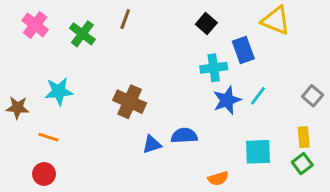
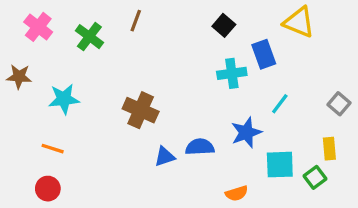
blue star: (227, 100) -> (246, 133), moved
brown star: (17, 108) -> (19, 77), moved
green square: (302, 164) -> (315, 177), moved

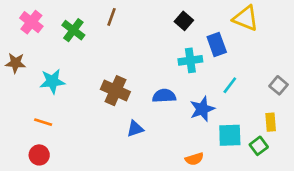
blue semicircle: (200, 147) -> (164, 96), moved

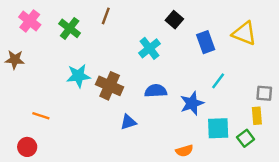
yellow triangle: (246, 18) -> (244, 33), moved
cyan cross: (190, 60) -> (149, 48), moved, turned -30
cyan star: (52, 81) -> (78, 76), moved
gray square: (278, 85) -> (264, 93), moved, turned -35
red circle: (39, 155) -> (27, 147), moved

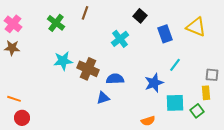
pink cross: (30, 21) -> (13, 24), moved
blue semicircle: (156, 91) -> (115, 79), moved
orange line: (41, 116) -> (14, 99), moved

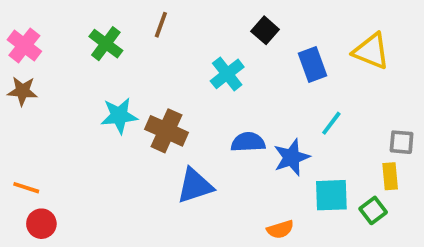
blue semicircle: (115, 79) -> (248, 142), moved
blue triangle: (103, 98) -> (195, 186), size x1.5

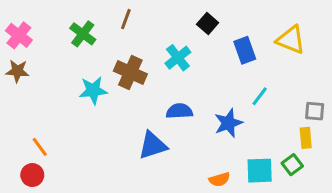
brown cross: (167, 131) -> (130, 73), moved
blue semicircle: (248, 142) -> (179, 111), moved
orange line: (26, 188) -> (40, 147), moved, turned 36
cyan square: (331, 195) -> (260, 171), moved

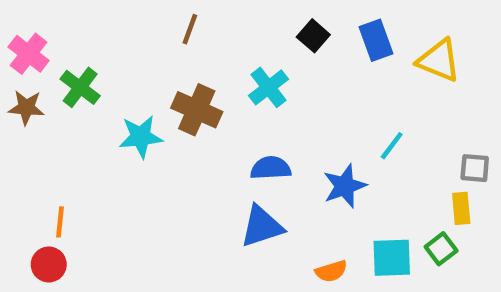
green cross: (83, 34) -> (80, 87), moved
blue rectangle: (245, 50) -> (376, 40), moved
blue triangle: (153, 145) -> (262, 226), moved
orange line: (40, 147) -> (60, 222), turned 42

